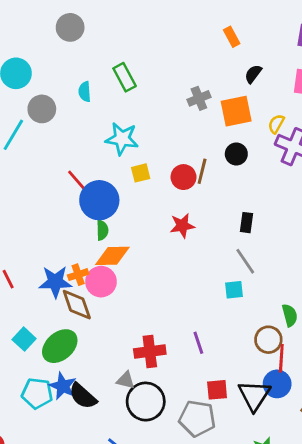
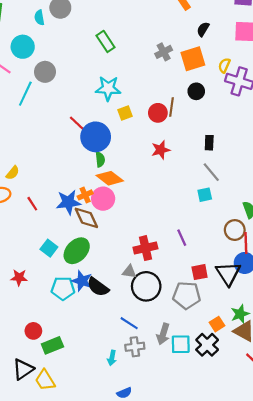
cyan semicircle: (85, 92) -> (39, 18), moved
orange diamond: (112, 256) -> (110, 178), turned 44

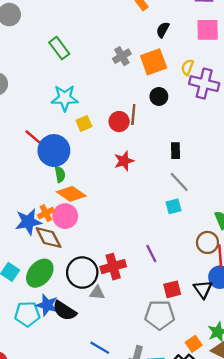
black triangle: (228, 273) -> (203, 289), size x0.7
black circle: (146, 286) -> (82, 272), moved

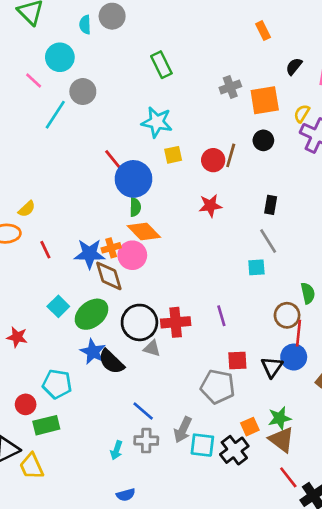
black semicircle: (163, 30) -> (294, 66), moved
cyan pentagon: (27, 314) -> (57, 384), moved

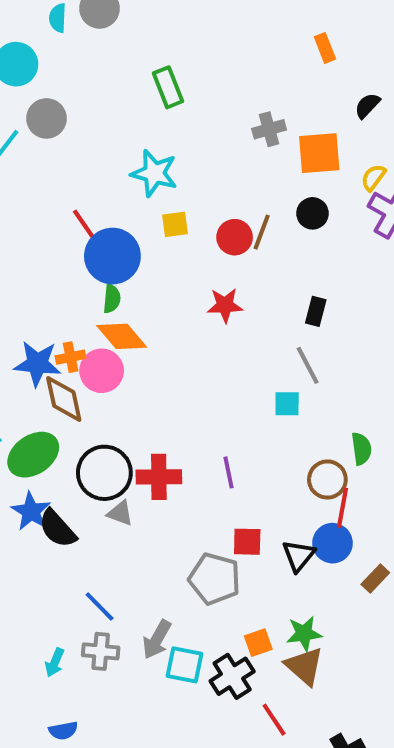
red line: (288, 477) -> (274, 720), moved

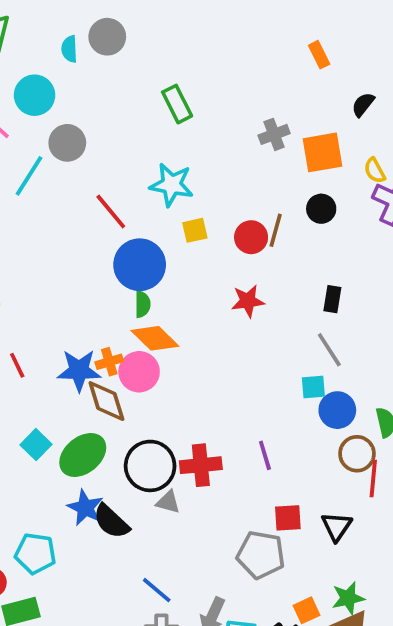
yellow semicircle: (373, 177) -> (375, 171), turned -60
red line: (87, 229) -> (111, 211), moved
blue circle: (332, 543) -> (337, 410), moved

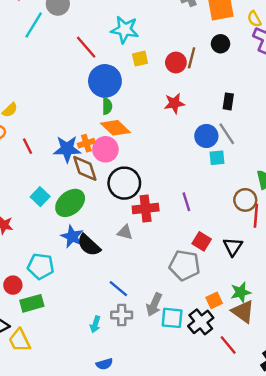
blue circle: (337, 410) -> (206, 136), moved
black circle: (150, 466) -> (124, 183), moved
red square: (288, 518) -> (202, 241), turned 36

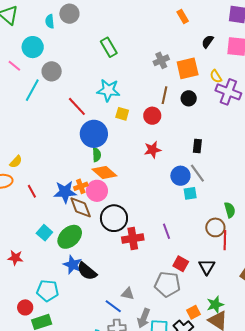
brown line: (192, 58) -> (165, 95), moved
yellow square: (140, 59) -> (122, 114), turned 32
gray triangle: (125, 232) -> (128, 294), moved

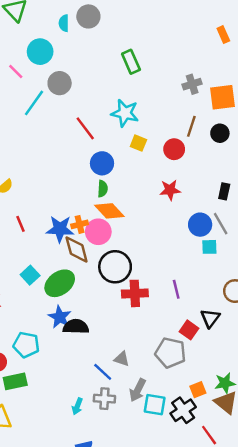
blue circle: (94, 134) -> (102, 163), size x0.7
black triangle: (207, 267) -> (210, 318), moved
black semicircle: (87, 271) -> (76, 327), turned 135

